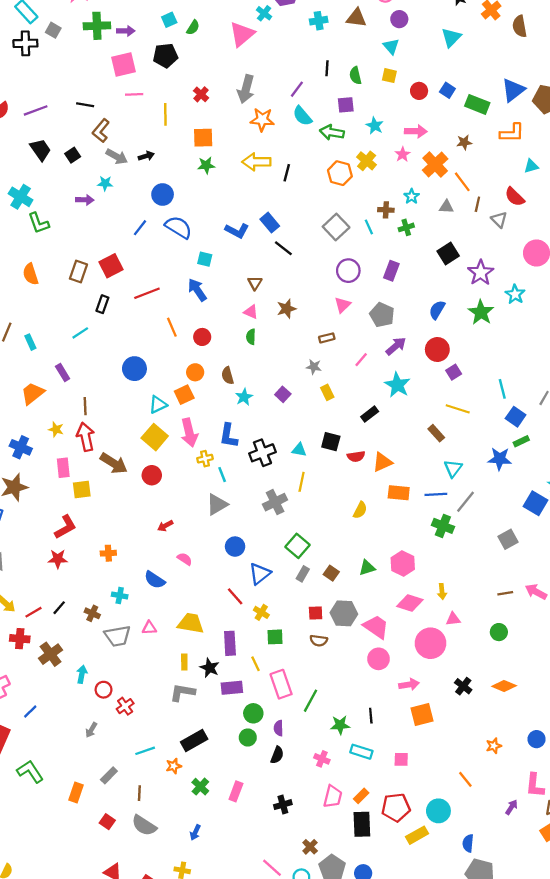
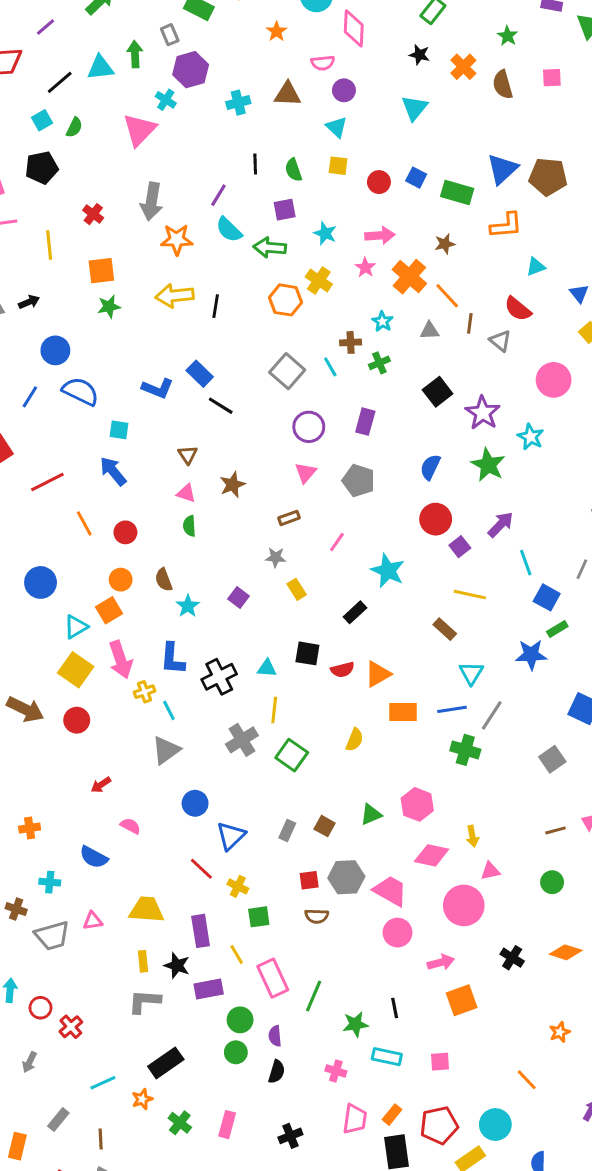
purple arrow: (396, 346) -> (501, 525), moved
green square: (297, 546) -> (292, 755), moved

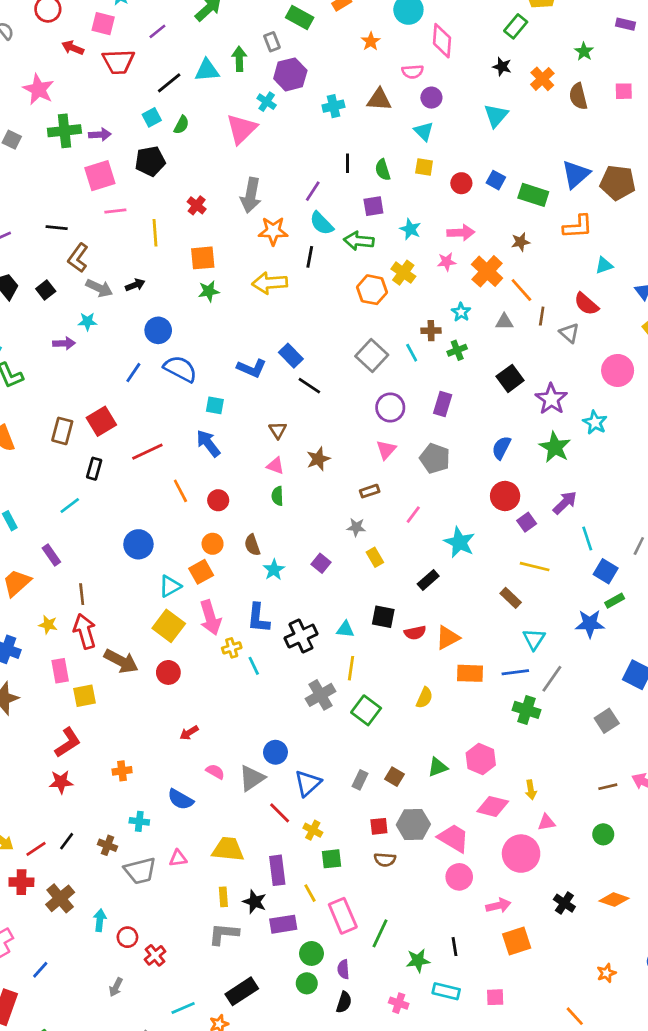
pink star: (365, 267) -> (447, 262), turned 30
black line: (216, 306) -> (310, 257), moved
gray triangle: (166, 750) -> (252, 778), moved

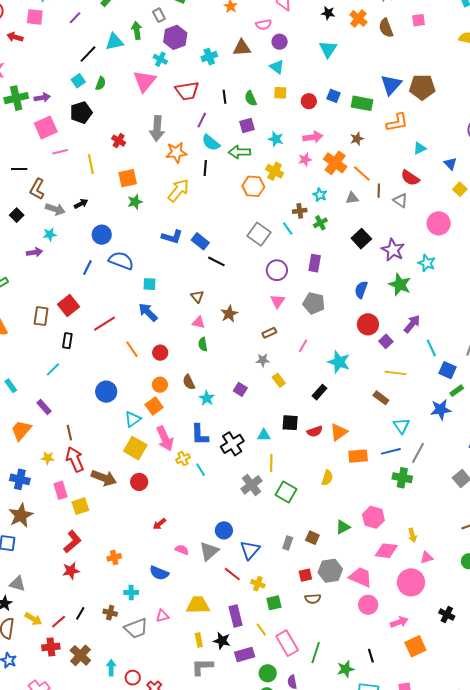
red trapezoid: (118, 62) -> (187, 91), moved
yellow arrow: (270, 283) -> (178, 190), turned 140
blue L-shape: (252, 368) -> (172, 237), moved

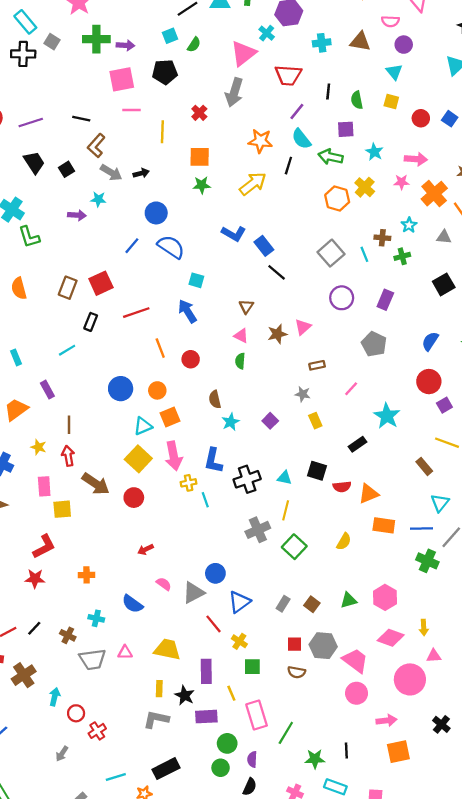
gray arrow: (157, 128) -> (234, 92), moved
pink triangle: (278, 301) -> (303, 327), moved
orange circle: (160, 385) -> (157, 390), moved
red arrow: (75, 459) -> (68, 456), size x0.7

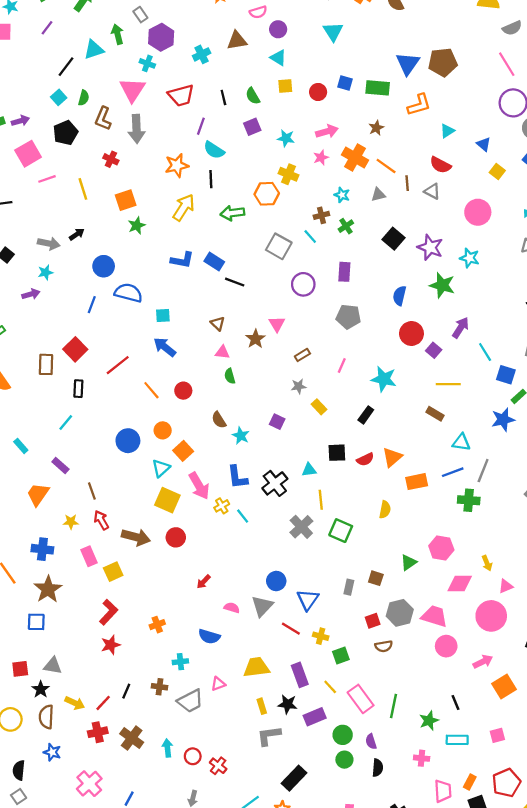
brown L-shape: (96, 146) -> (103, 119), moved
green arrow: (331, 157) -> (232, 213), moved
cyan triangle: (440, 503) -> (461, 442), turned -42

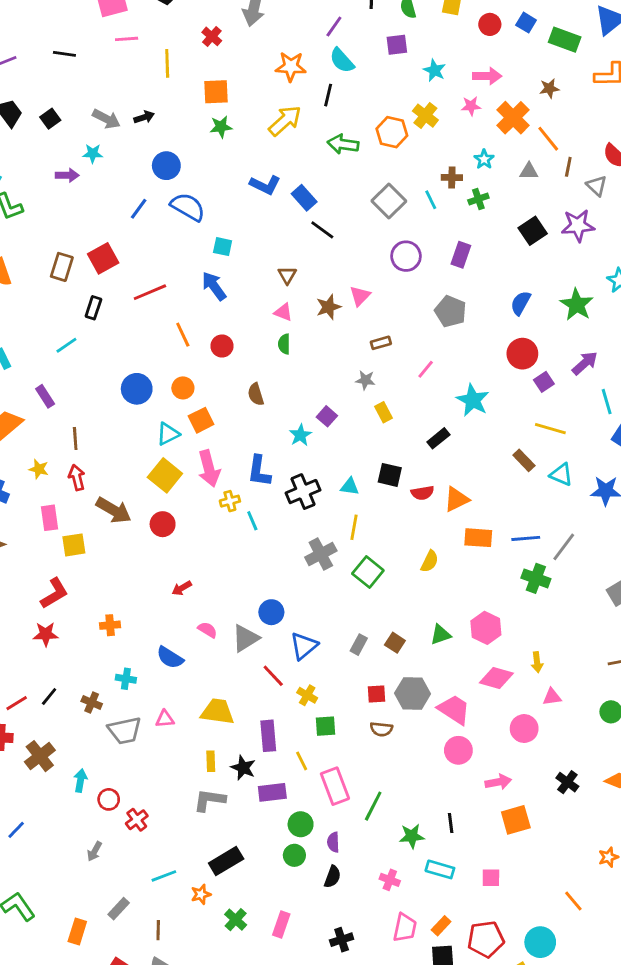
purple star: (430, 247) -> (578, 226), moved, turned 30
cyan star: (241, 436) -> (300, 435), moved
cyan triangle: (461, 442) -> (561, 475), moved
pink circle: (491, 616) -> (524, 729), size x0.7

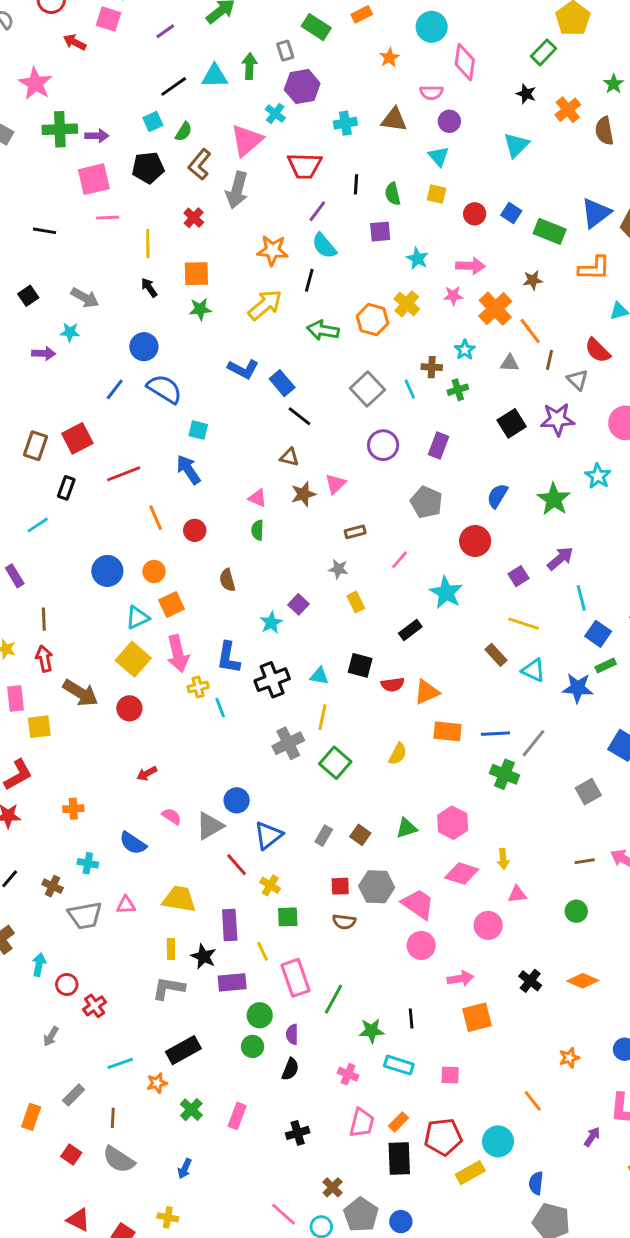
black arrow: (144, 117) -> (149, 288), moved, turned -108
brown triangle: (287, 275) -> (289, 457), moved, turned -48
red circle: (522, 354) -> (475, 541), moved

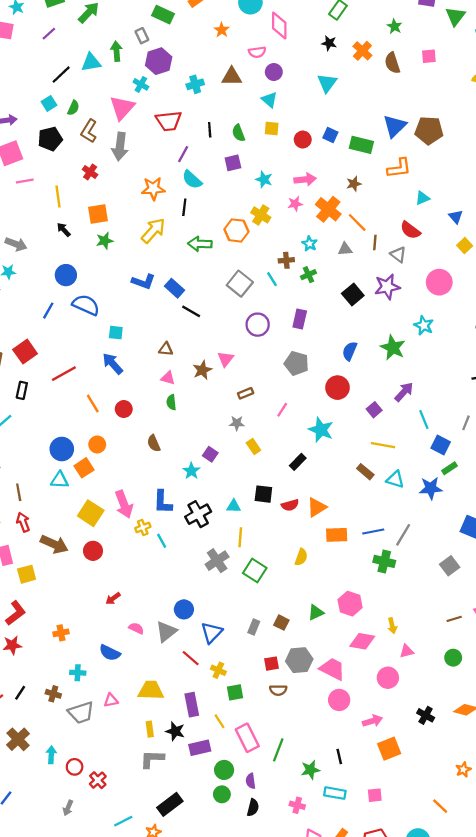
brown triangle: (289, 457) -> (166, 349), moved
orange square: (171, 605) -> (84, 468), moved
cyan triangle: (138, 617) -> (60, 480), moved, turned 36

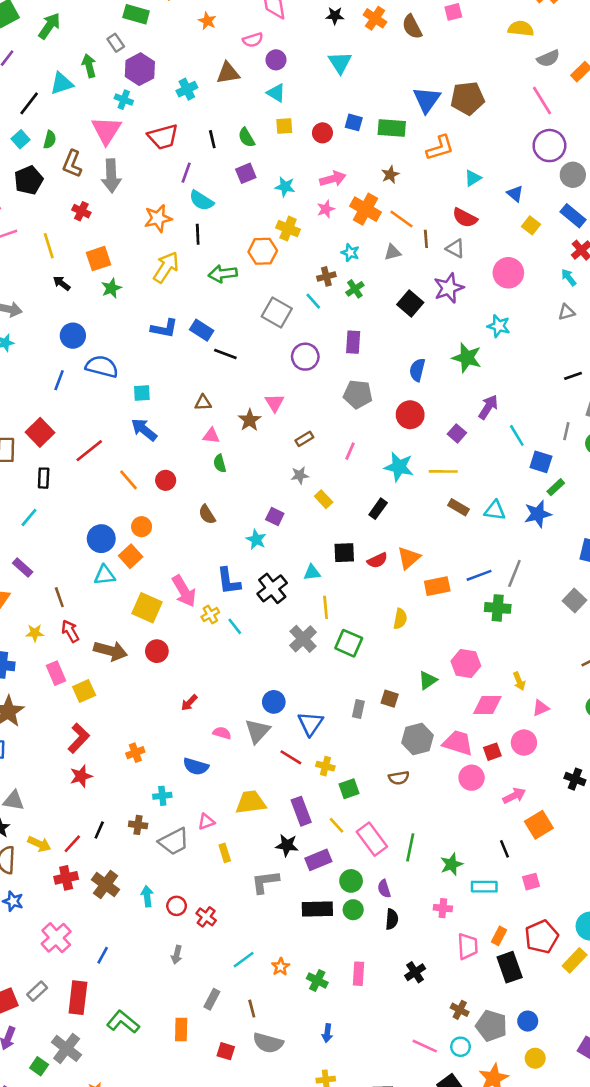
yellow line: (383, 445) -> (443, 471), moved
red square: (272, 664) -> (492, 752), moved
yellow rectangle: (150, 729) -> (225, 853), moved
black line: (339, 756) -> (505, 849), moved
black rectangle: (170, 804) -> (317, 909), moved, turned 45

